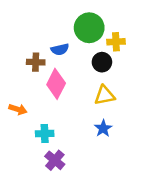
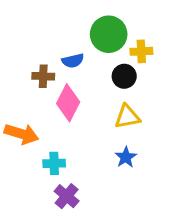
orange arrow: (18, 109) -> (21, 134), size x1.5

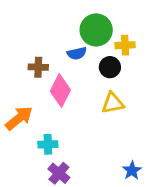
blue semicircle: (73, 61) -> (77, 53), moved
orange arrow: (21, 134) -> (19, 118), turned -56
blue star: (126, 157) -> (132, 170), moved

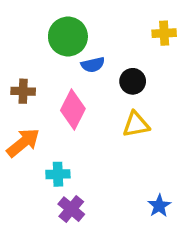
green circle: (96, 30) -> (68, 36), moved
yellow cross: (125, 45) -> (164, 33), moved
brown cross: (38, 67) -> (23, 91), moved

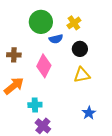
yellow cross: (164, 33) -> (74, 23), moved, turned -32
blue star: (159, 206) -> (89, 113), moved

